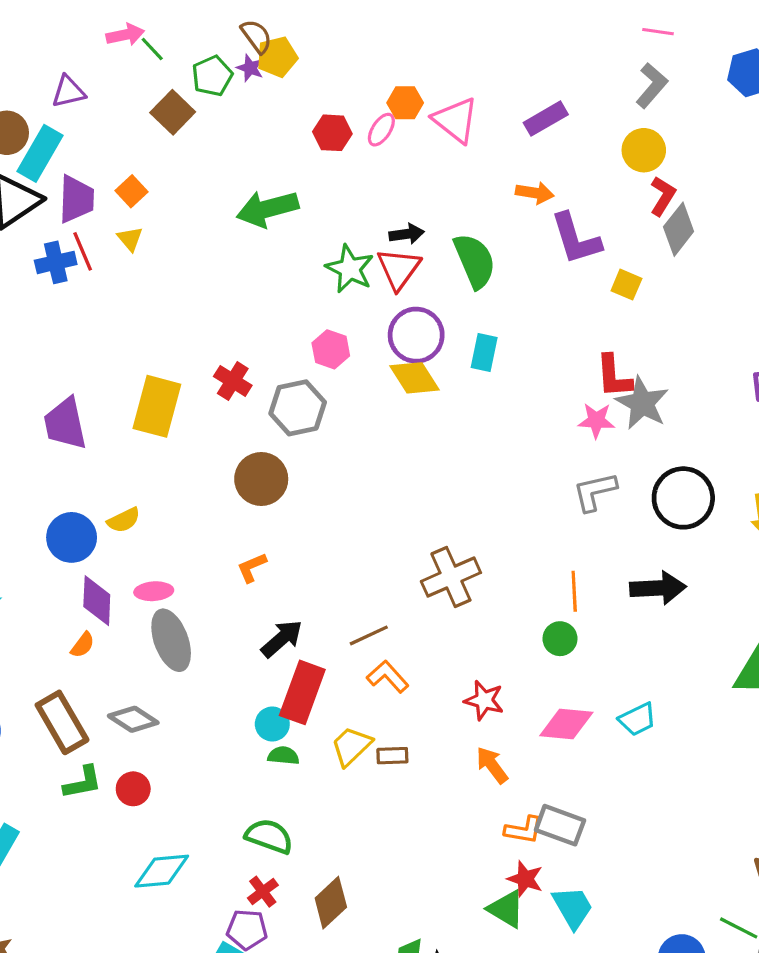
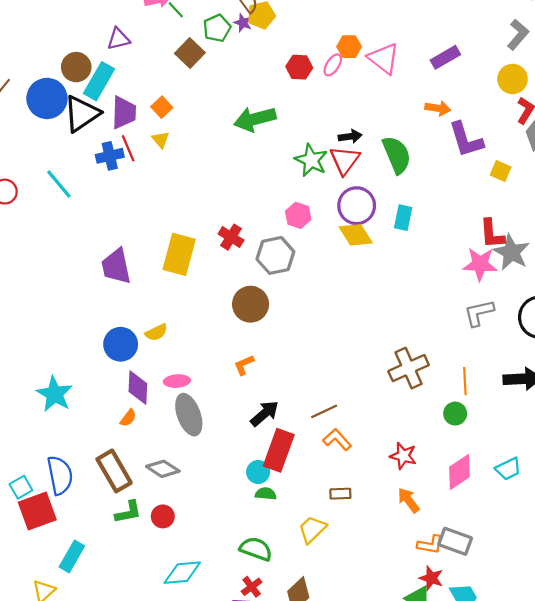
pink star: (596, 420) -> (480, 264), size x1.4
brown cross: (451, 577) -> (409, 368), moved
pink diamond: (566, 724) -> (459, 472), turned -39
yellow trapezoid: (351, 746) -> (312, 529), moved

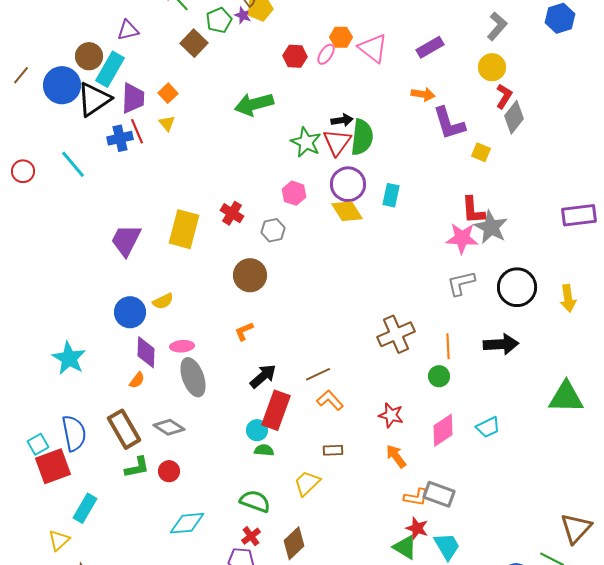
green semicircle: (397, 155) -> (362, 137), moved, turned 30
gray hexagon: (275, 255) -> (273, 230), size x0.7
purple trapezoid: (116, 266) -> (126, 240), turned 39

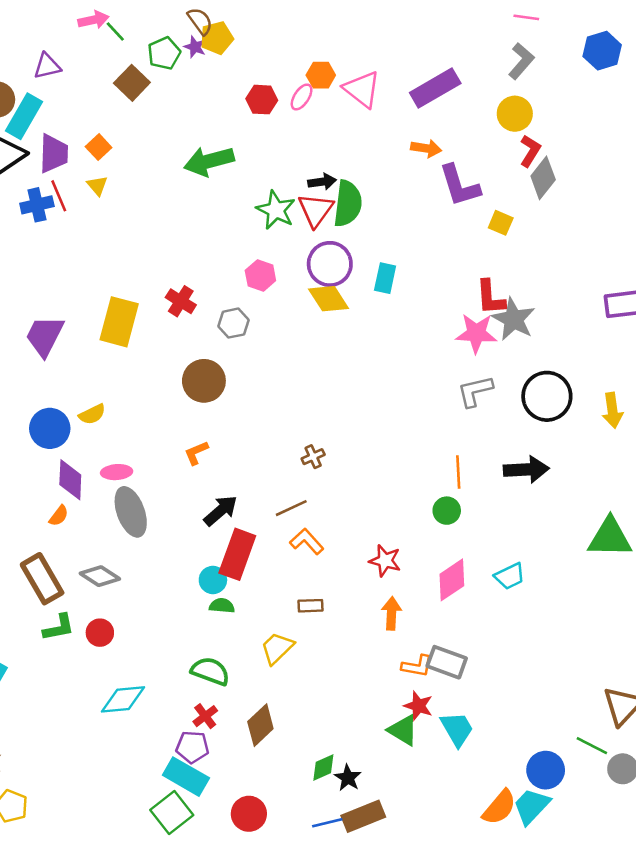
purple rectangle: (430, 47) -> (435, 88), size x1.4
brown cross: (396, 334) -> (313, 457), moved, size x0.5
orange arrow: (396, 456) -> (391, 613), turned 40

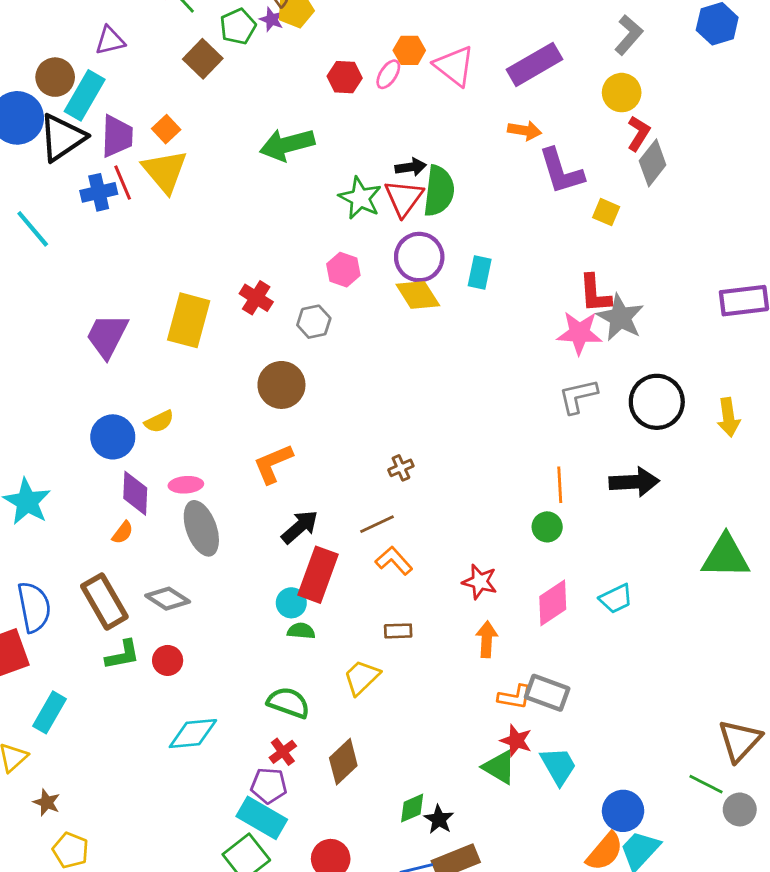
yellow triangle: (97, 186) -> (165, 171), size x2.0
orange L-shape: (196, 453) -> (273, 464), size x1.5
blue circle: (546, 770) -> (623, 811), moved

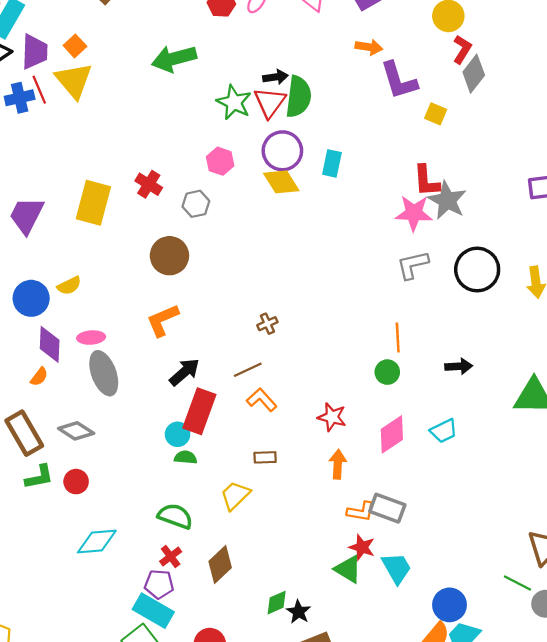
black arrow: (634, 482) -> (459, 366), moved, size x0.7

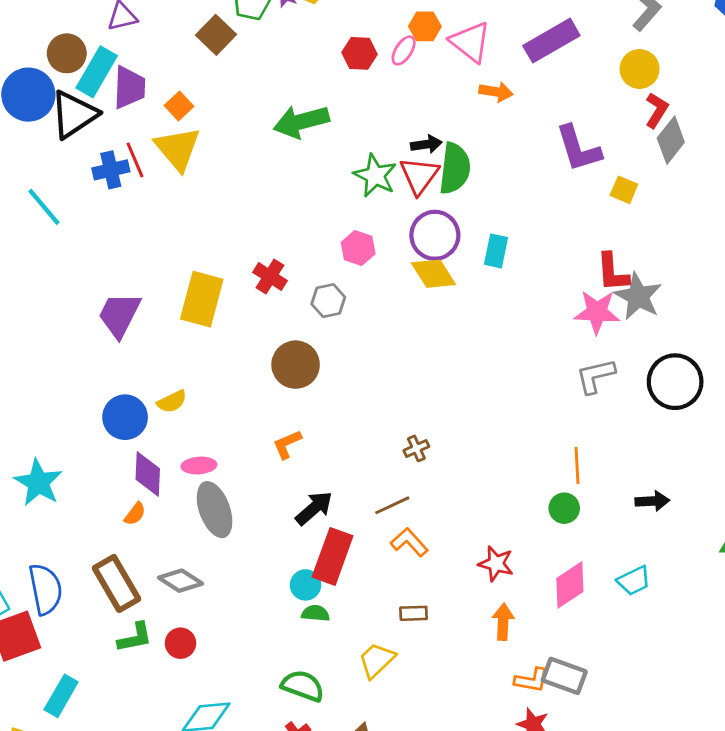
orange arrow: (369, 47) -> (496, 92), moved
purple trapezoid: (35, 52) -> (129, 87), moved
orange L-shape: (163, 320) -> (287, 444), size x0.7

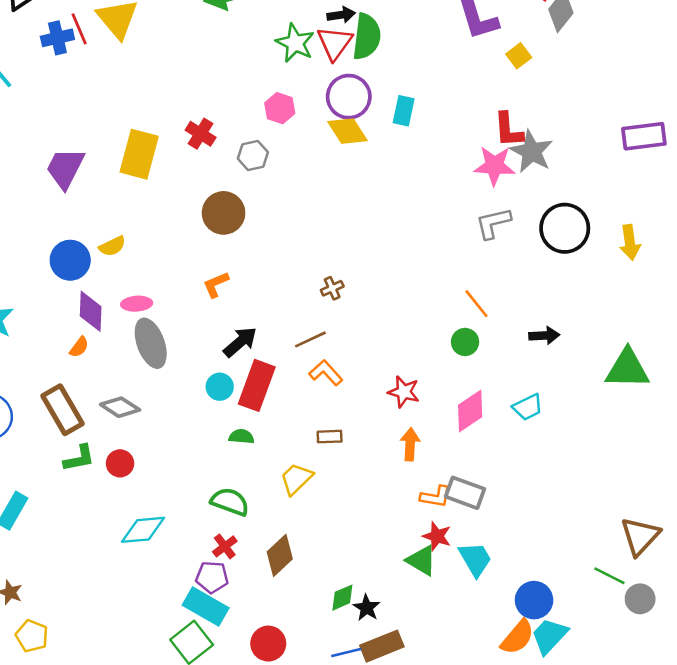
yellow square: (624, 190) -> (519, 56), turned 30
orange line: (577, 466) -> (477, 304), turned -36
cyan circle: (306, 585) -> (220, 387), moved

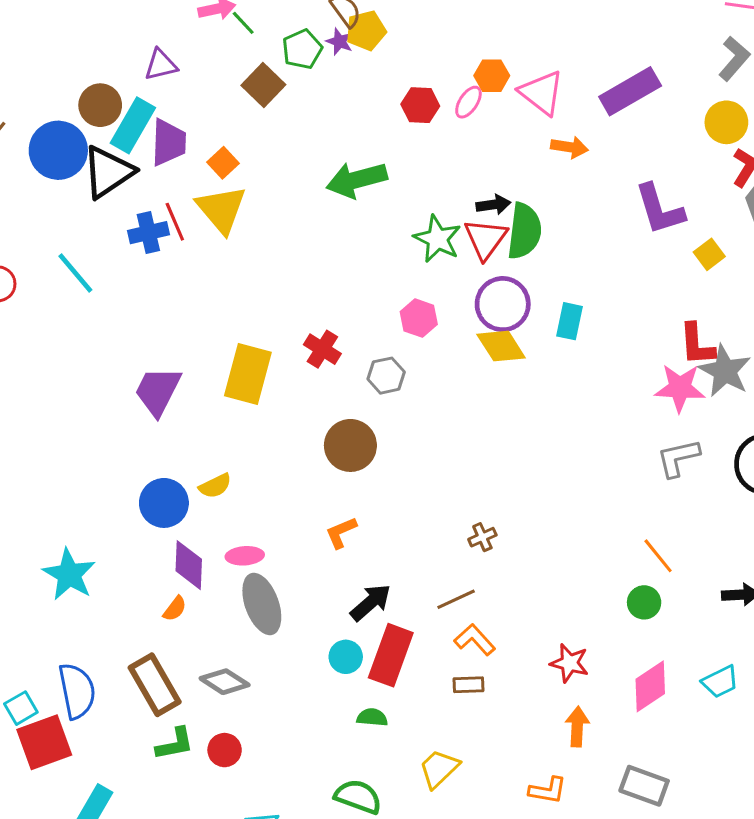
brown rectangle: (330, 437) -> (468, 685), moved
orange L-shape: (436, 497) -> (548, 790), moved

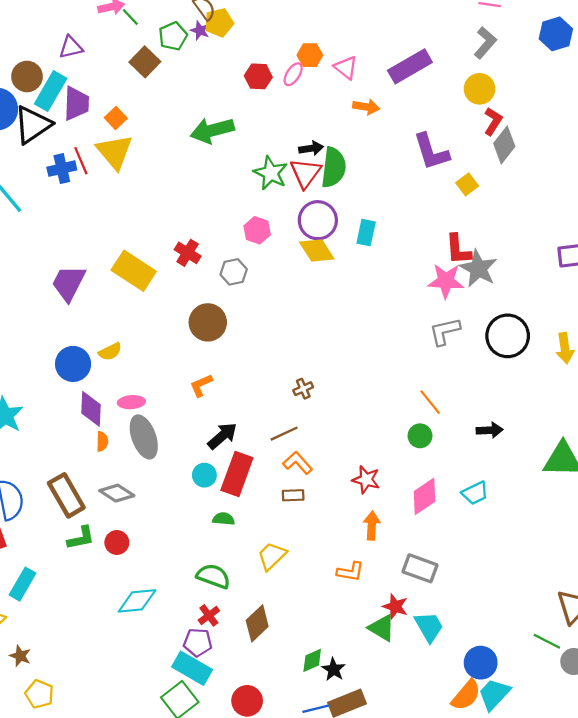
pink triangle: (542, 93) -> (346, 68), size x0.7
yellow rectangle: (248, 374) -> (134, 271), turned -72
orange semicircle: (175, 609) -> (102, 441), moved, turned -36

